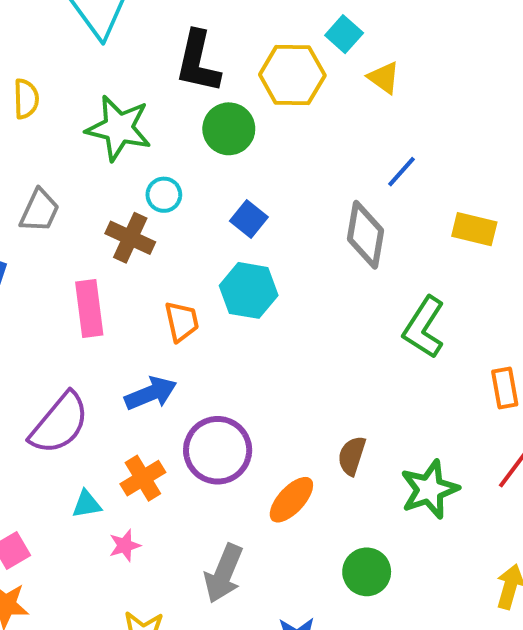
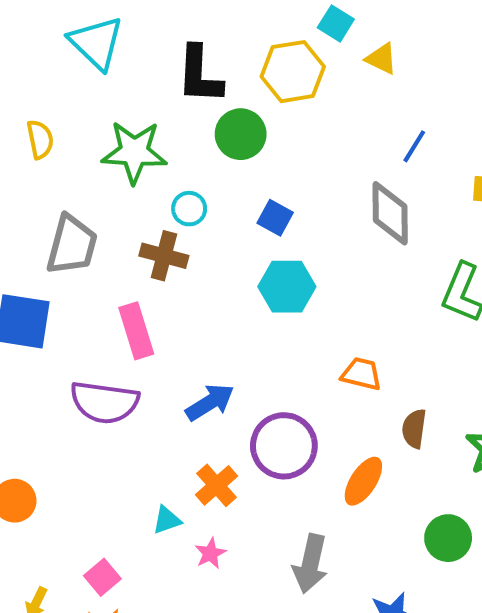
gray trapezoid: (39, 211) -> (72, 245), size x1.4
orange trapezoid: (182, 321) -> (361, 374), moved, turned -54
purple semicircle: (59, 423) -> (104, 402), moved, turned 68

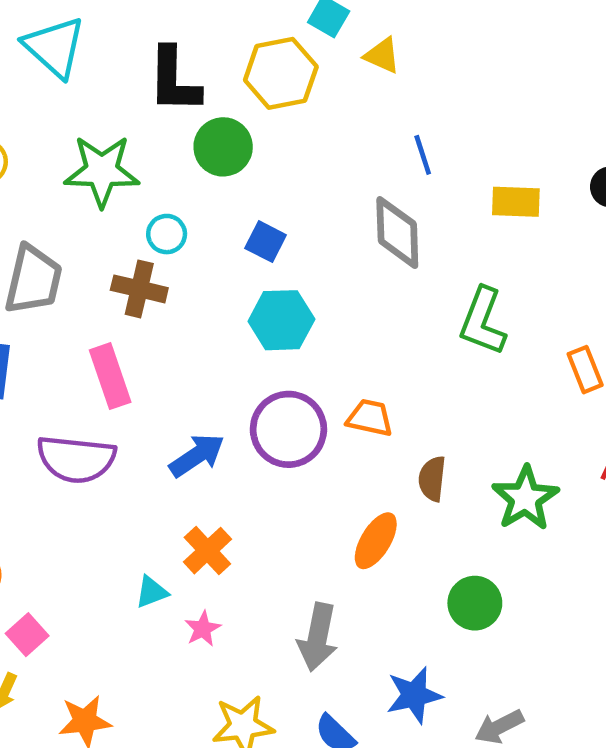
blue line: (414, 146) -> (423, 155), turned -48
purple circle: (284, 446) -> (288, 429), moved
pink square: (102, 577) -> (27, 635), moved

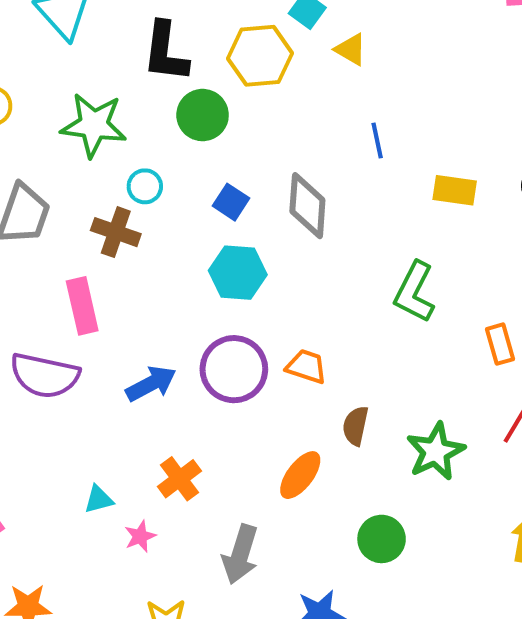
gray diamond: (397, 233) -> (307, 206), moved
orange cross: (207, 551) -> (179, 479), moved

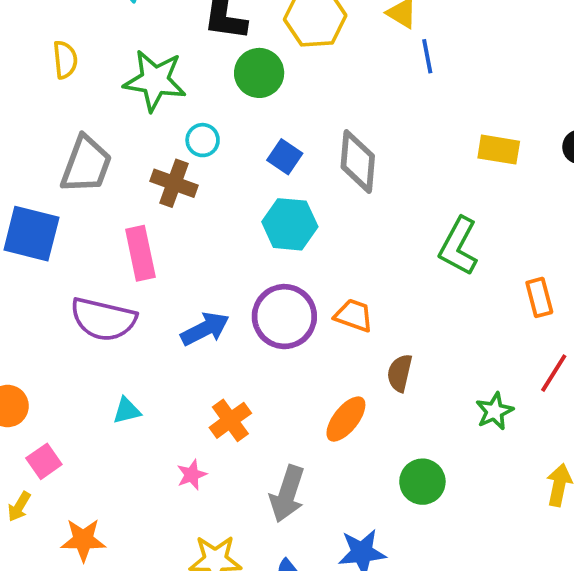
blue line: (377, 141) -> (427, 56), moved
green star: (436, 451) -> (494, 411), moved, size x0.7
cyan triangle: (99, 499) -> (127, 411), moved

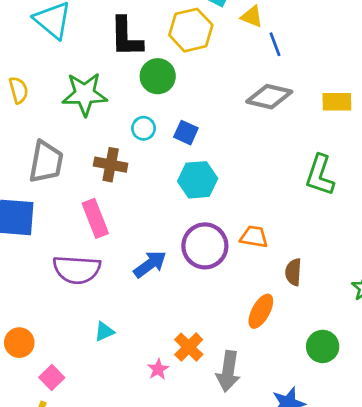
cyan circle: (203, 140) -> (144, 128), moved
gray diamond: (358, 161) -> (269, 97), moved, turned -72
orange cross: (230, 420) -> (189, 347), moved

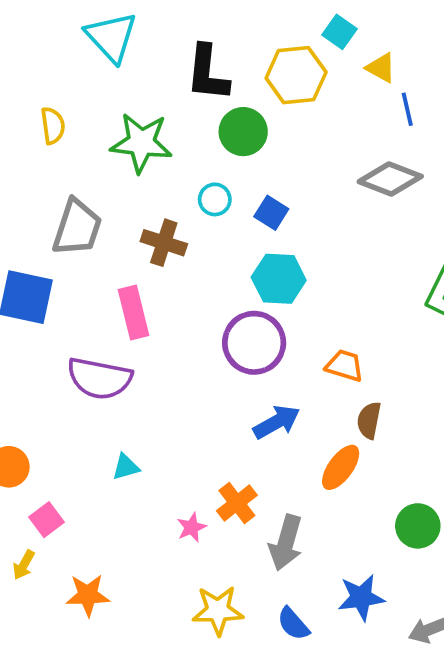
purple circle: (205, 246) -> (254, 343), moved
blue arrow: (150, 264) -> (277, 422), moved
brown semicircle: (293, 272) -> (369, 420), moved

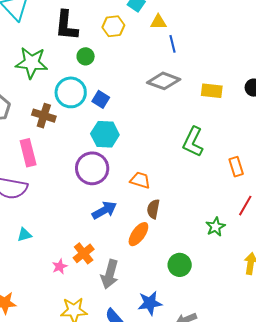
yellow triangle: (381, 68) -> (158, 22), turned -30
yellow hexagon: (296, 75) -> (113, 26), size x0.7
green circle: (243, 132) -> (86, 56), size x0.7
cyan circle: (215, 199) -> (71, 92), size x1.8

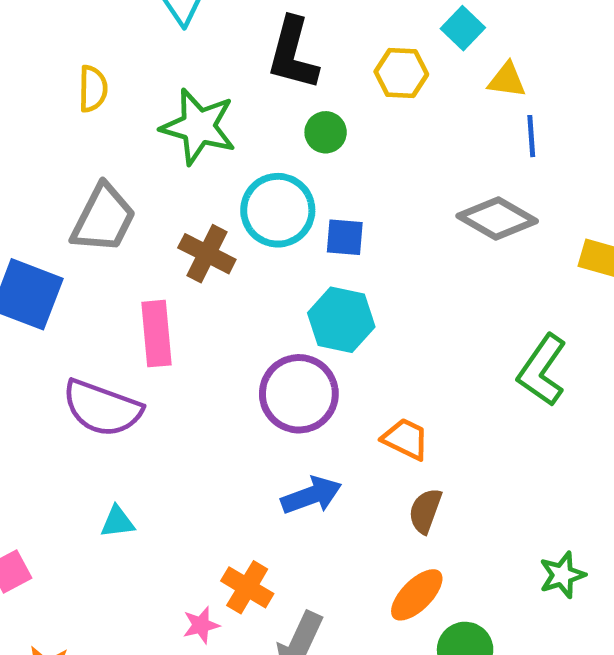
blue square: (101, 99) -> (345, 237), turned -36
orange ellipse: (138, 234) -> (417, 595), moved
orange cross: (84, 253) -> (247, 587), turned -30
pink star: (60, 267) -> (201, 625), moved

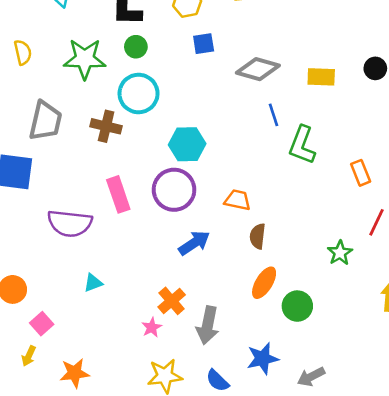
green circle: (326, 132) -> (136, 47), moved
blue line: (531, 136) -> (273, 115), moved
blue square: (345, 237) -> (204, 44), moved
pink rectangle: (156, 334) -> (118, 194), moved
orange cross: (247, 587) -> (172, 301), turned 32

